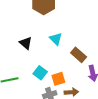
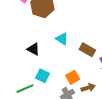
cyan square: (40, 73) -> (43, 76), moved

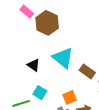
cyan triangle: (62, 39) -> (63, 58), size x1.6

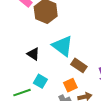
brown rectangle: (87, 71) -> (79, 65), moved

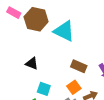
cyan triangle: (63, 46) -> (64, 31), moved

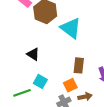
brown rectangle: (79, 66) -> (79, 65), turned 63

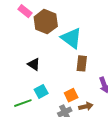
brown rectangle: (79, 65) -> (82, 63), moved
cyan square: (40, 81) -> (41, 91), turned 32

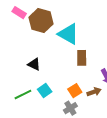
green line: (23, 103) -> (23, 95), moved
brown arrow: (86, 107) -> (94, 92), moved

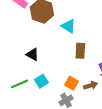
cyan triangle: (68, 34) -> (68, 26), size x0.7
orange square: (75, 91) -> (71, 83), turned -32

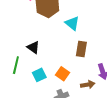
orange square: (71, 83) -> (62, 74), moved
green line: (19, 84) -> (16, 65), moved, turned -60

